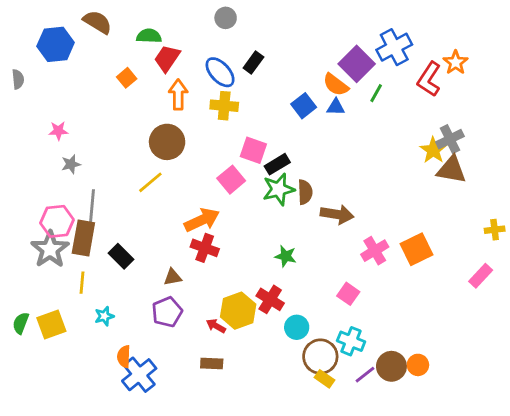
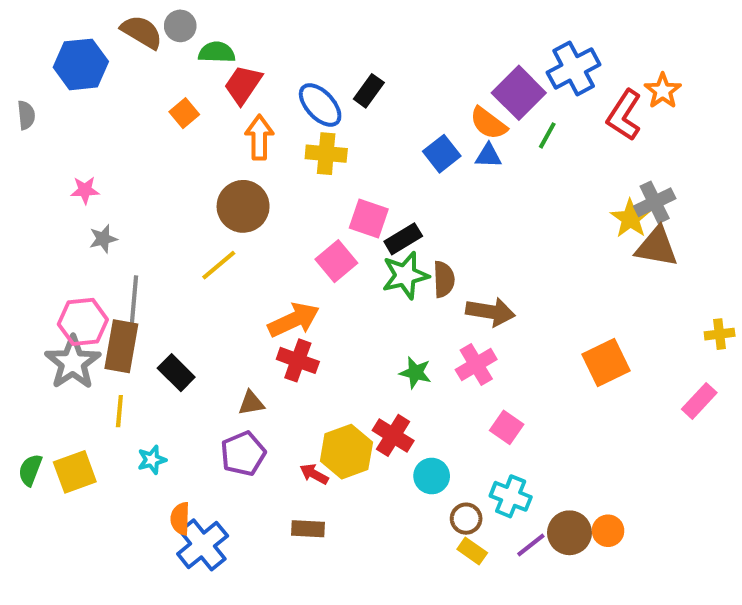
gray circle: (226, 18) -> (180, 26), moved
pink cross: (375, 251) -> (476, 364), moved
brown circle: (320, 357) -> (466, 519), size x0.6

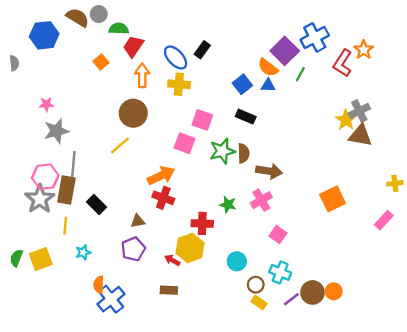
gray star: (103, 239) -> (56, 131), size x1.6
black rectangle: (403, 239) -> (246, 117), moved, turned 54
pink square: (336, 261) -> (184, 143), turned -30
red cross: (393, 435) -> (202, 223), moved, turned -30

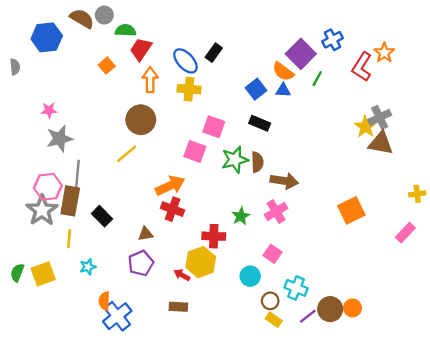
blue cross: (315, 37) -> (333, 40), size x0.7
green star: (228, 205) -> (241, 216), turned 30
pink square: (278, 235) -> (273, 254), moved

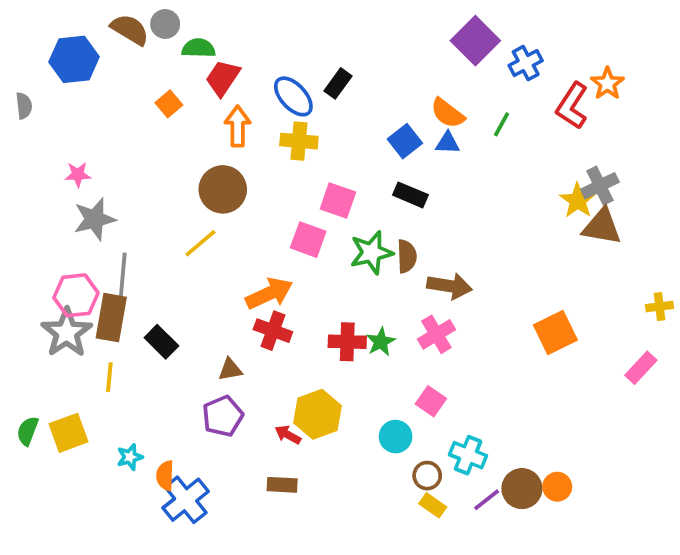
purple square: (301, 54) -> (475, 41), moved
red cross: (214, 236) -> (347, 342), moved
cyan star: (88, 267) -> (130, 457), moved

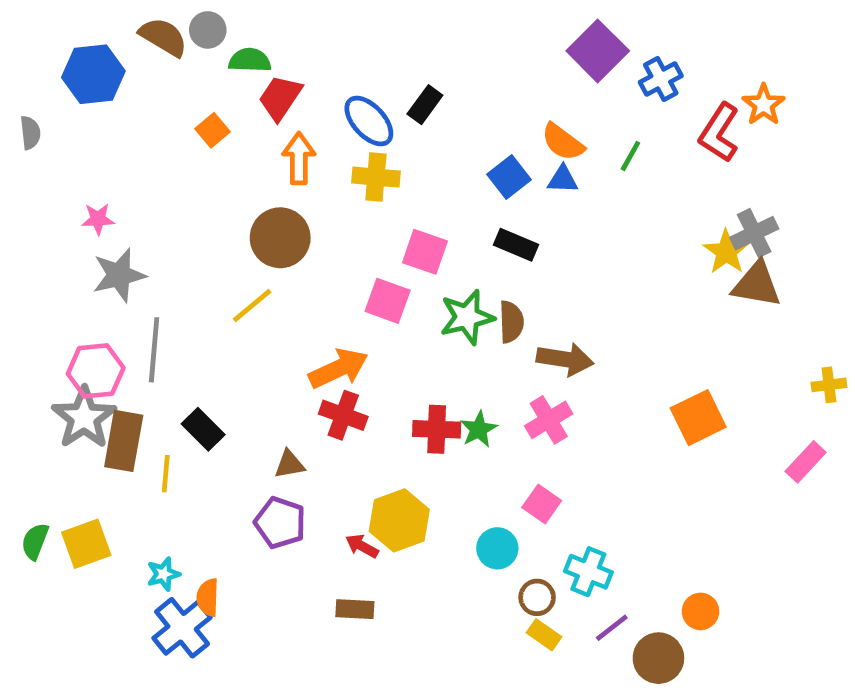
brown rectangle: (111, 318) -> (124, 441), moved
yellow line: (109, 377) -> (166, 474), moved
purple pentagon: (223, 416) -> (280, 523), turned -30
brown circle: (522, 489) -> (658, 658), moved
blue cross: (186, 500) -> (182, 628), moved

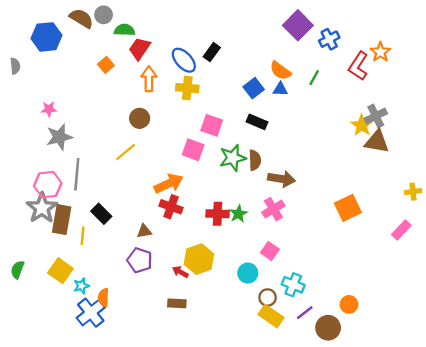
brown circle: (280, 238) -> (140, 118), size x0.7
yellow square: (86, 544) -> (60, 271), moved, turned -35
yellow rectangle: (544, 635) -> (271, 316), size x1.5

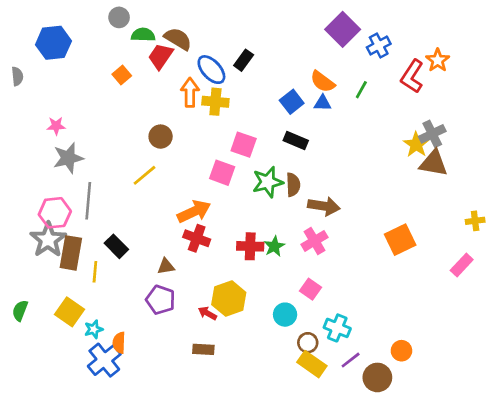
brown semicircle: (81, 18) -> (178, 39), moved
orange arrow: (149, 79) -> (190, 92), moved

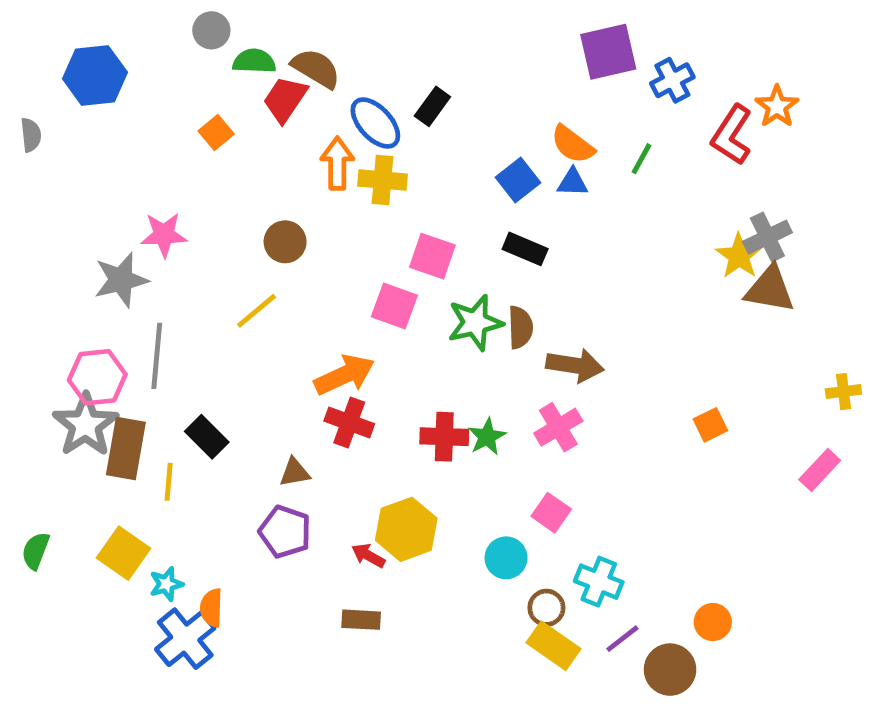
purple square: (343, 29) -> (608, 52), turned 32
pink star: (56, 126) -> (164, 235), moved, size x1.4
orange square: (400, 240) -> (710, 425), size x0.6

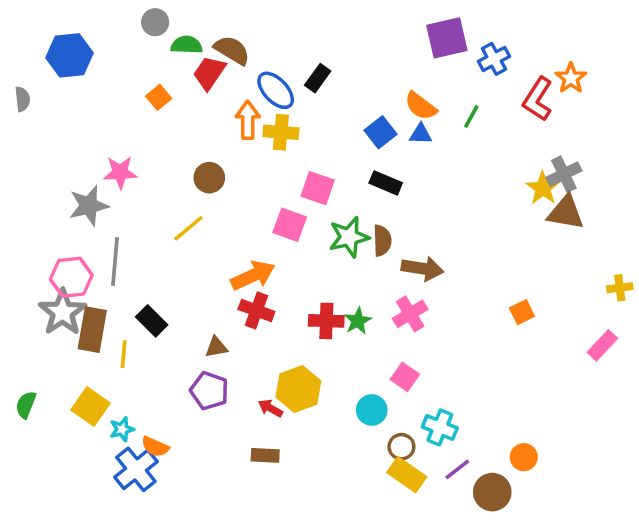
orange semicircle: (211, 608) -> (155, 447), turned -68

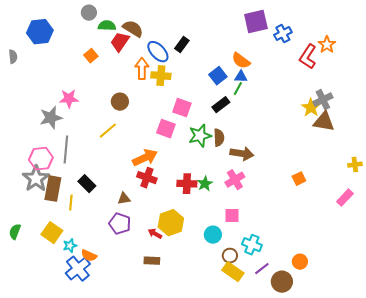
green line: (471, 117) -> (238, 89), moved
black rectangle: (386, 183) -> (221, 105), turned -60
pink square: (405, 377) -> (232, 216), turned -35

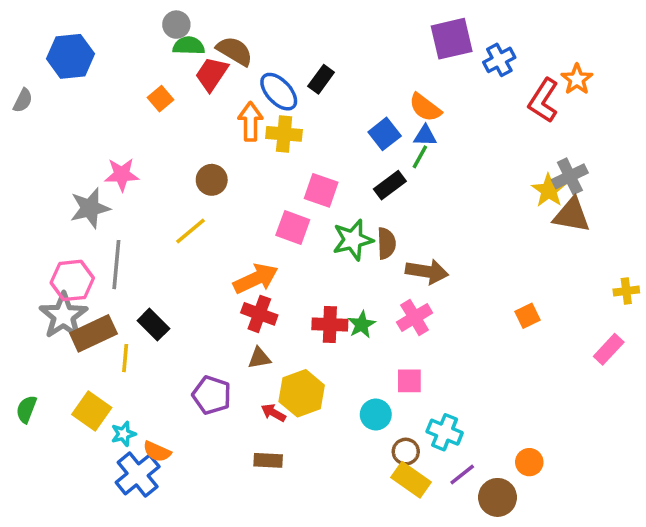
gray circle: (89, 13) -> (176, 25), moved
gray semicircle: (13, 57) -> (23, 100), turned 32
brown rectangle: (53, 189) -> (93, 333), turned 55
brown triangle: (124, 199) -> (259, 358), moved

